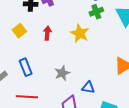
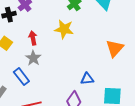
gray star: (62, 73) -> (33, 58), moved

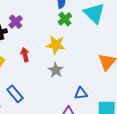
gray star: (33, 58) -> (56, 70), moved

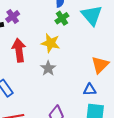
red arrow: (25, 55) -> (19, 50), size x1.6
blue triangle: (81, 93) -> (90, 90), moved

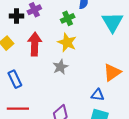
green cross: (62, 18) -> (68, 18), moved

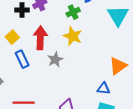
gray star: (60, 67) -> (55, 60), moved
blue rectangle: (15, 79) -> (22, 59), moved

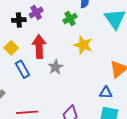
yellow star: (73, 36) -> (83, 45), moved

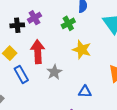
blue triangle: (106, 93) -> (85, 92), moved

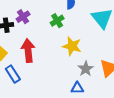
gray star: (54, 72) -> (86, 69), moved

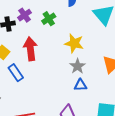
green cross: (57, 21) -> (49, 19), moved
gray star: (86, 69) -> (77, 66), moved

